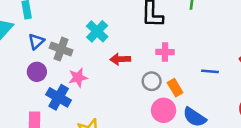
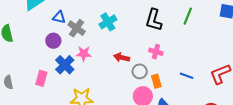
blue triangle: (36, 42) -> (59, 17), turned 40
red arrow: (120, 59) -> (122, 57), moved

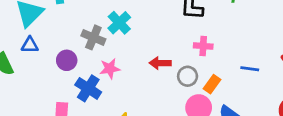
blue triangle: (59, 17) -> (30, 45), moved
cyan cross: (108, 22) -> (119, 23), moved
orange rectangle: (156, 81) -> (212, 84), turned 64

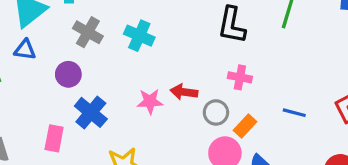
cyan cross: (119, 23) -> (139, 36), turned -30
gray cross: (93, 37) -> (88, 32), moved
pink star: (110, 69) -> (150, 101), moved

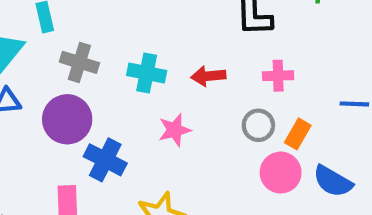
cyan cross: (139, 36) -> (147, 73), moved
purple circle: (68, 74) -> (67, 119), size x1.5
red arrow: (184, 92) -> (208, 76), moved

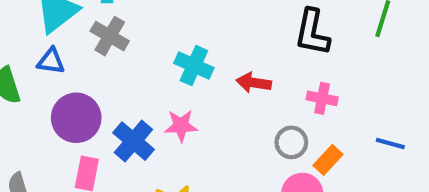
gray cross: (79, 62) -> (110, 36), moved
purple circle: (67, 119) -> (76, 118), moved
pink star: (175, 130) -> (181, 126), moved

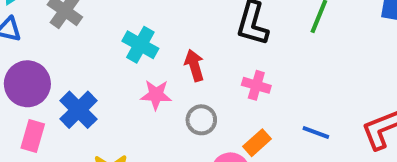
red arrow: (254, 83) -> (194, 65), turned 60
pink star: (181, 126) -> (156, 95), moved
gray circle: (291, 142) -> (201, 120), moved

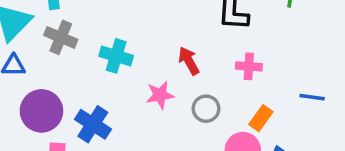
cyan cross: (140, 45) -> (116, 56), moved

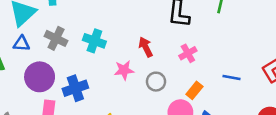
gray cross: (61, 37) -> (56, 38), moved
pink cross: (249, 66) -> (188, 53), turned -36
blue cross: (93, 124) -> (75, 88), turned 35

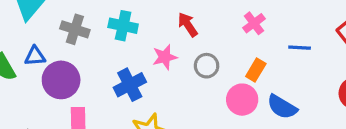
blue triangle: (22, 44) -> (35, 56), moved
pink cross: (188, 53) -> (254, 23), moved
blue cross: (75, 88) -> (130, 85), moved

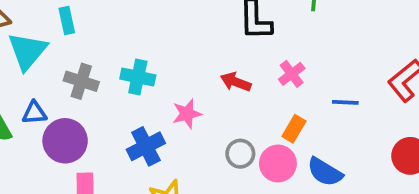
red arrow: (188, 25) -> (236, 82), moved, turned -35
gray circle: (207, 66) -> (240, 154), moved

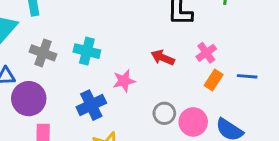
orange rectangle: (294, 129) -> (214, 80), moved

